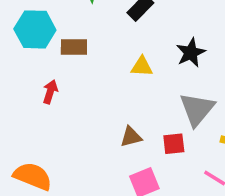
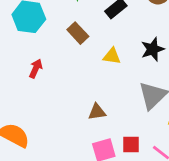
brown rectangle: (74, 47) -> (78, 33), moved, turned 40
red square: (174, 144) -> (131, 144), moved

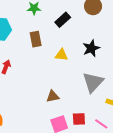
brown rectangle: (78, 33) -> (36, 39), turned 35

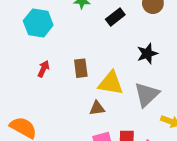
brown rectangle: (36, 39) -> (81, 68), moved
yellow triangle: (62, 55) -> (111, 83), moved, size x1.6

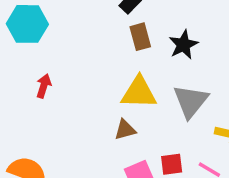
brown rectangle: (81, 68) -> (140, 37), moved

